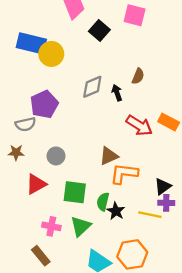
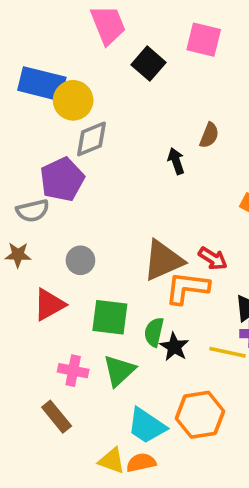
gray diamond: (92, 87) -> (91, 139), moved
red arrow: (139, 125) -> (213, 258), moved, size x0.7
brown triangle: (109, 156) -> (163, 260), size x1.4

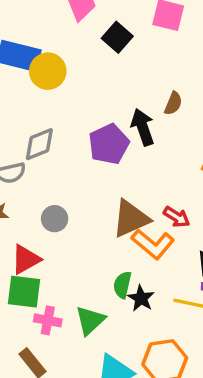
gray diamond: (91, 139) -> (39, 144), moved
black arrow: (176, 161) -> (143, 127), size x1.5
purple pentagon: (62, 179) -> (109, 144), moved
orange L-shape: (187, 288) -> (153, 244), turned -147
green square: (110, 317) -> (24, 292), moved

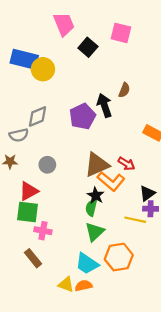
black star: (141, 298) -> (96, 196), moved
green triangle: (90, 320) -> (95, 232), moved

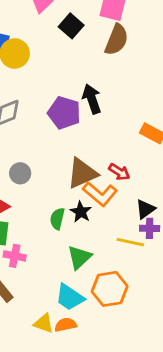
brown semicircle: (124, 90) -> (117, 40), moved, size x1.6
purple pentagon: (82, 116) -> (64, 113), turned -30
green semicircle: (91, 208) -> (57, 219), moved

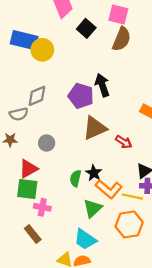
brown triangle: (82, 173) -> (95, 128), moved
orange L-shape: (100, 194) -> (109, 189), moved
orange hexagon: (110, 289) -> (129, 224), moved

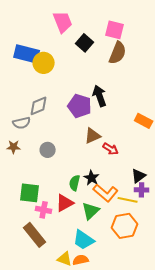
brown triangle: (95, 128) -> (93, 136), size x0.7
red arrow: (124, 142) -> (111, 149), moved
red triangle: (28, 169) -> (65, 203), moved
brown rectangle: (33, 234) -> (35, 235), size x1.4

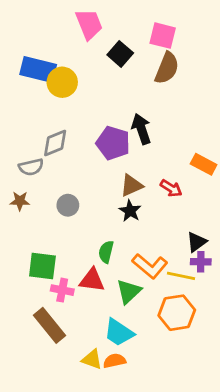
red arrow: (111, 149) -> (171, 188), moved
black star: (92, 178) -> (130, 211), moved
red triangle: (65, 203) -> (92, 280), turned 36

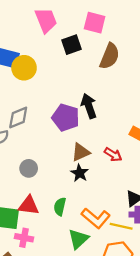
pink square: (163, 36) -> (95, 23), moved
black square: (120, 54) -> (71, 45), turned 30
red triangle: (92, 280) -> (29, 205), moved

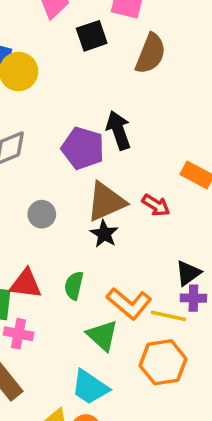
brown triangle: (81, 152) -> (106, 202), size x1.4
gray circle: (29, 168) -> (42, 214), moved
green triangle: (78, 239) -> (102, 335), turned -35

